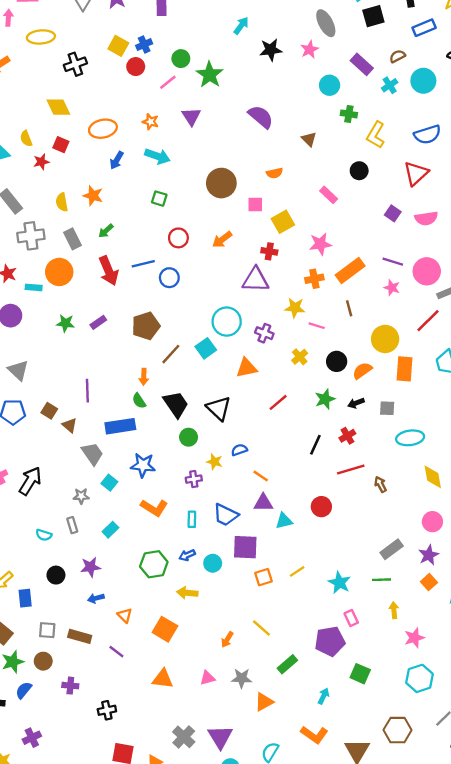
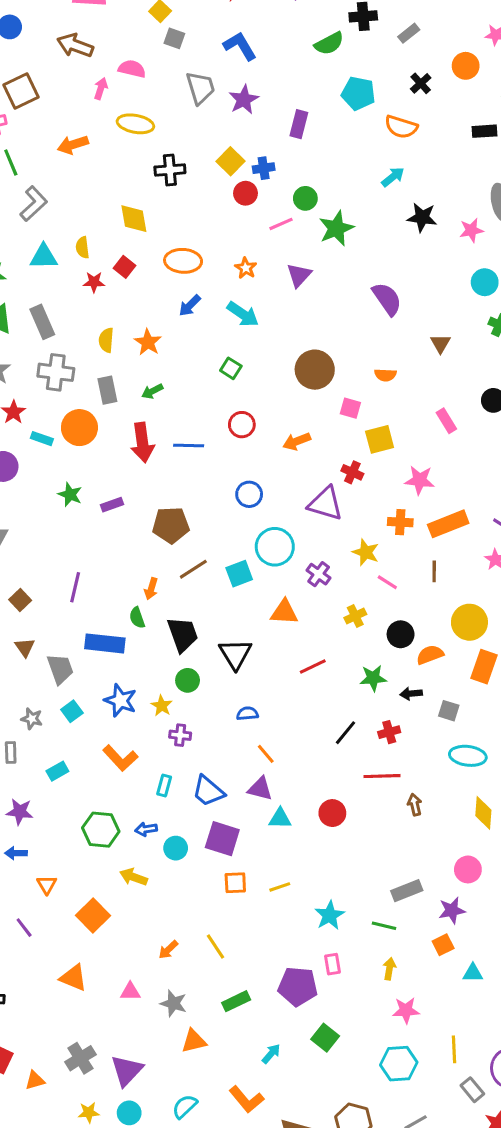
blue circle: (169, 278) -> (249, 494), moved
brown triangle: (70, 425) -> (25, 647), moved
yellow star: (214, 462) -> (162, 706), moved

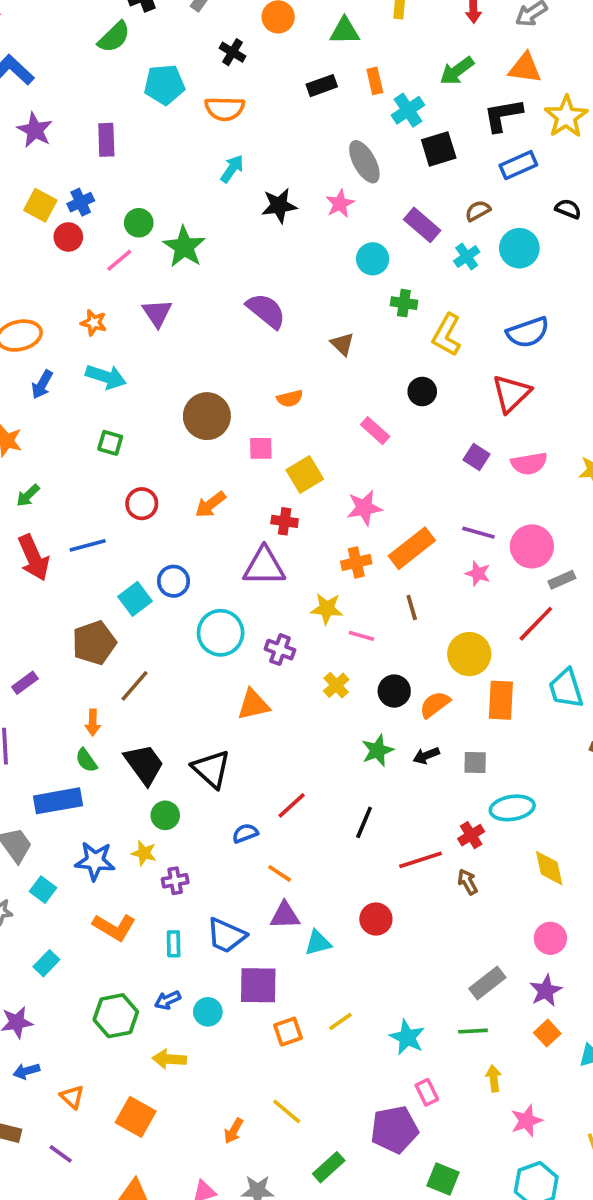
purple rectangle: (112, 505) -> (25, 683), moved
cyan square: (239, 574) -> (135, 599), moved
red line: (313, 667) -> (292, 805), moved
red cross: (389, 732) -> (471, 835), moved

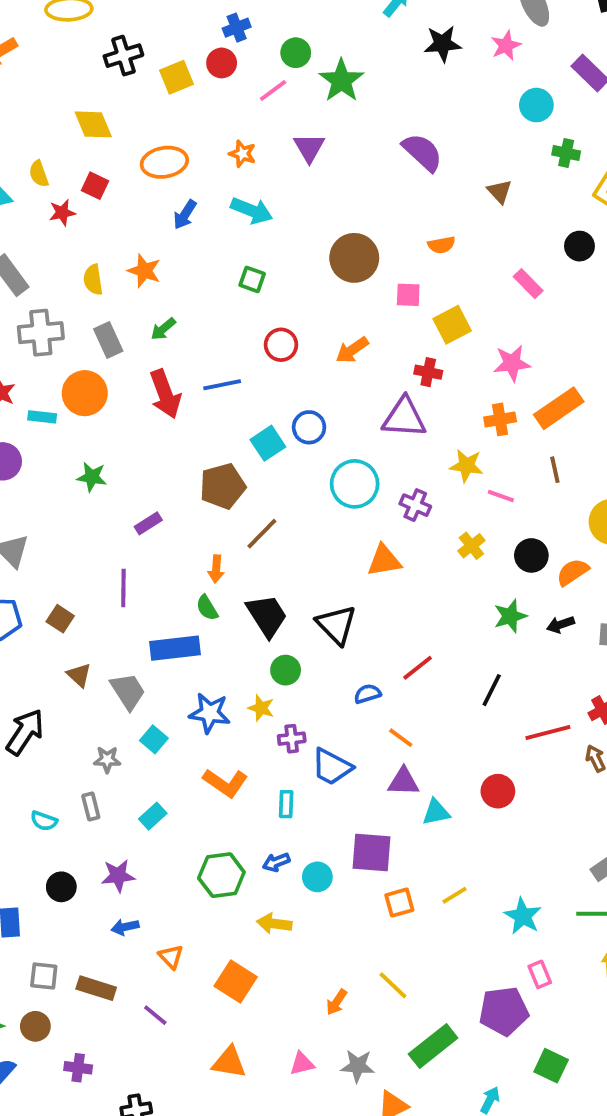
yellow square: (40, 205) -> (177, 77), moved, turned 36
blue trapezoid: (226, 936) -> (332, 767), moved
green rectangle: (329, 1167) -> (433, 1046), size x1.4

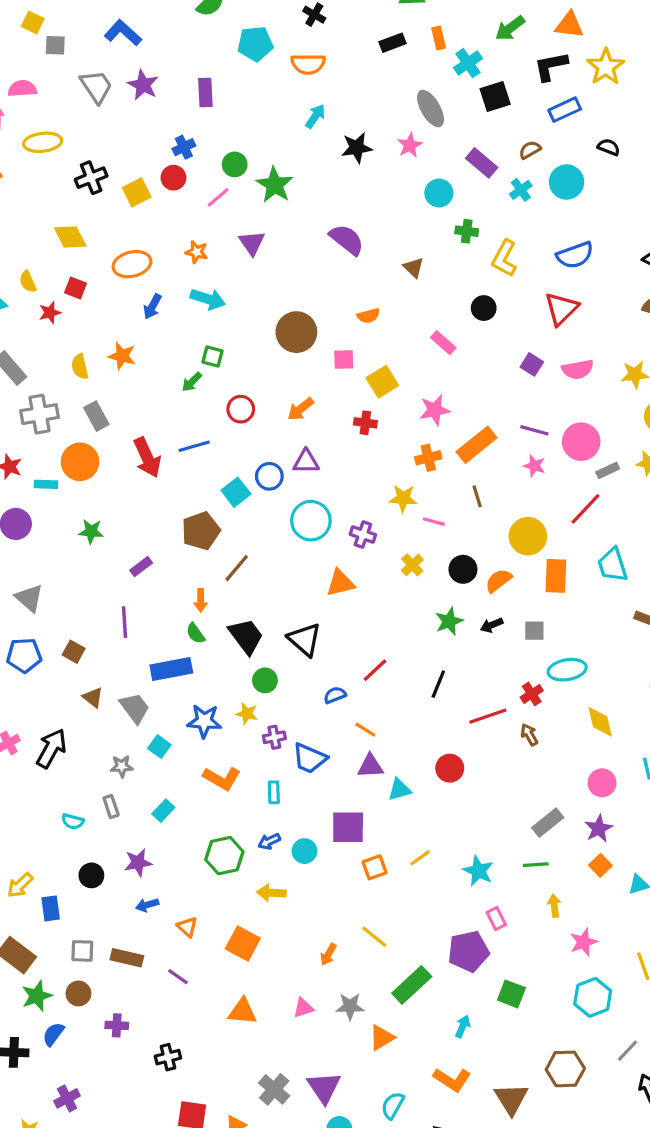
green arrow: (163, 329) -> (192, 382), moved
purple triangle: (404, 418) -> (306, 462), moved, size x0.7

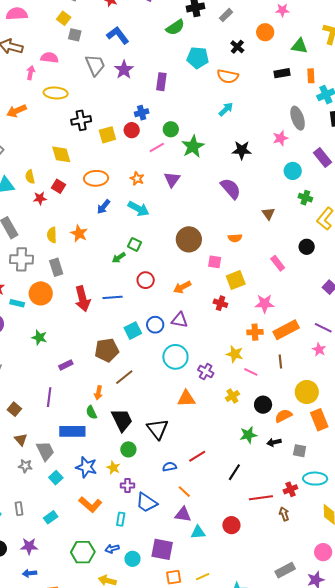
black star: (357, 148) -> (242, 150), moved
orange rectangle: (556, 576) -> (319, 420), turned -35
gray star: (122, 766) -> (25, 466), moved

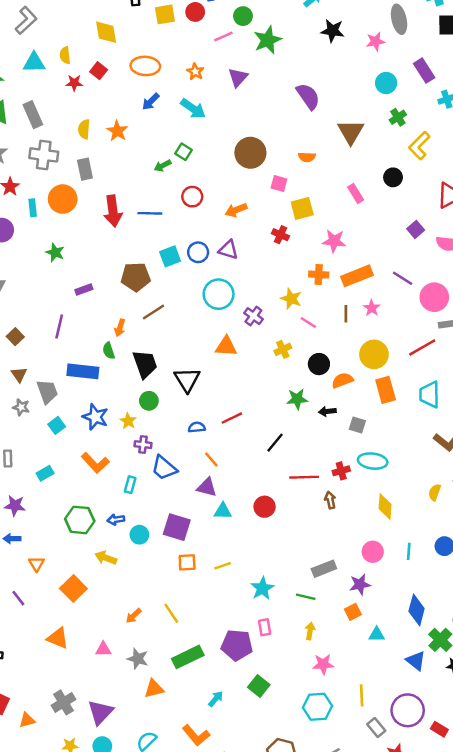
black star: (242, 150) -> (333, 31), moved
green cross: (305, 198) -> (398, 117), turned 32
brown triangle: (268, 214) -> (351, 132), size x1.6
cyan rectangle: (17, 303) -> (33, 208), turned 64
pink star: (319, 350) -> (372, 308), moved

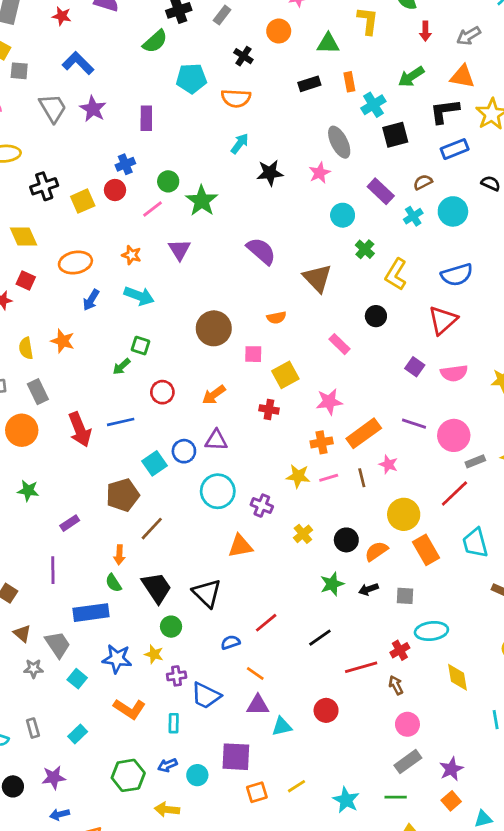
pink line: (308, 323) -> (329, 478), moved, turned -35
black line: (275, 443) -> (320, 638), turned 30
pink circle: (373, 552) -> (407, 724), moved

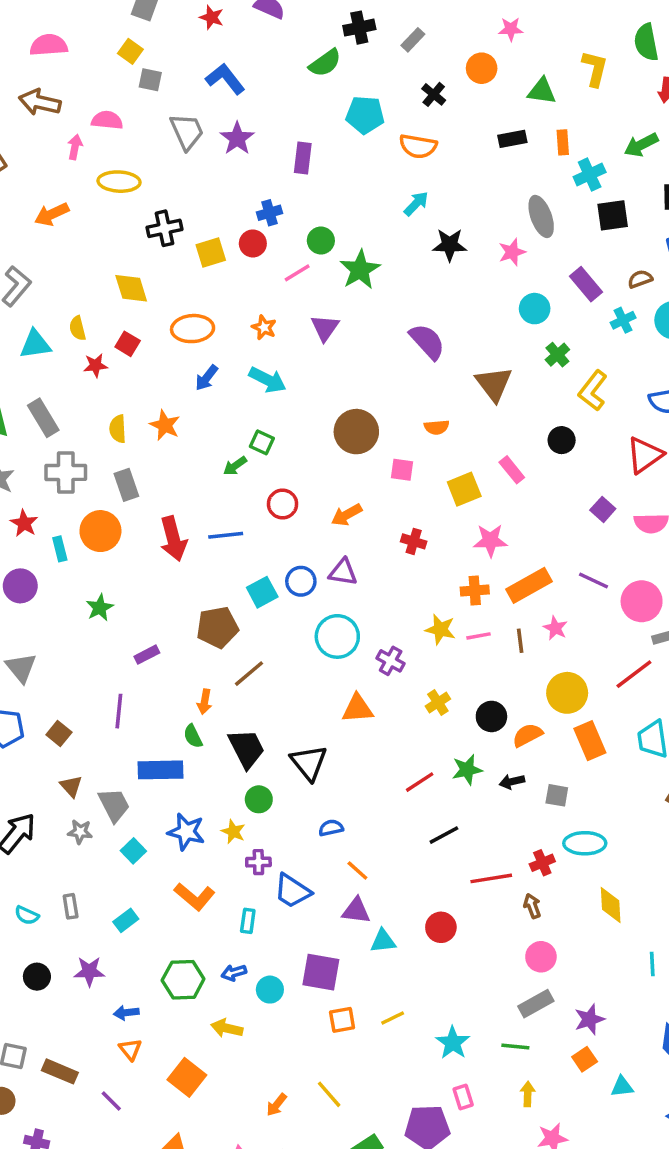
yellow square: (285, 375) -> (464, 489), moved
green star: (28, 491) -> (100, 608), turned 30
red line: (266, 623) -> (420, 782), moved
blue arrow: (60, 814) -> (126, 1013), moved

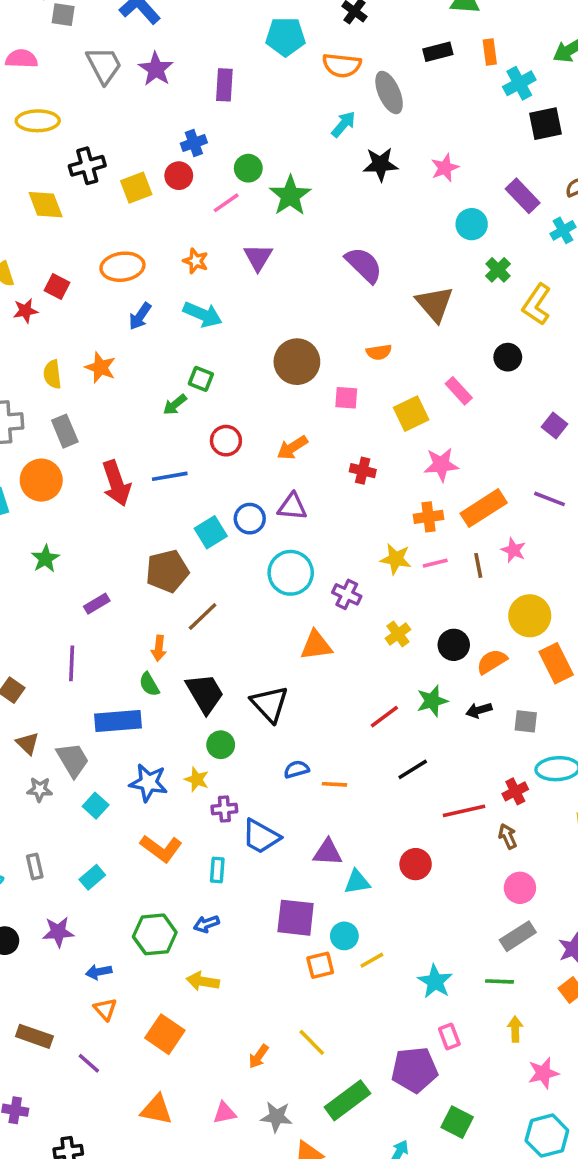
gray ellipse: (541, 216) -> (389, 93), moved
yellow diamond: (131, 288) -> (46, 205), moved
orange line: (357, 871) -> (334, 784), moved, turned -35
cyan circle: (270, 990) -> (344, 936), moved

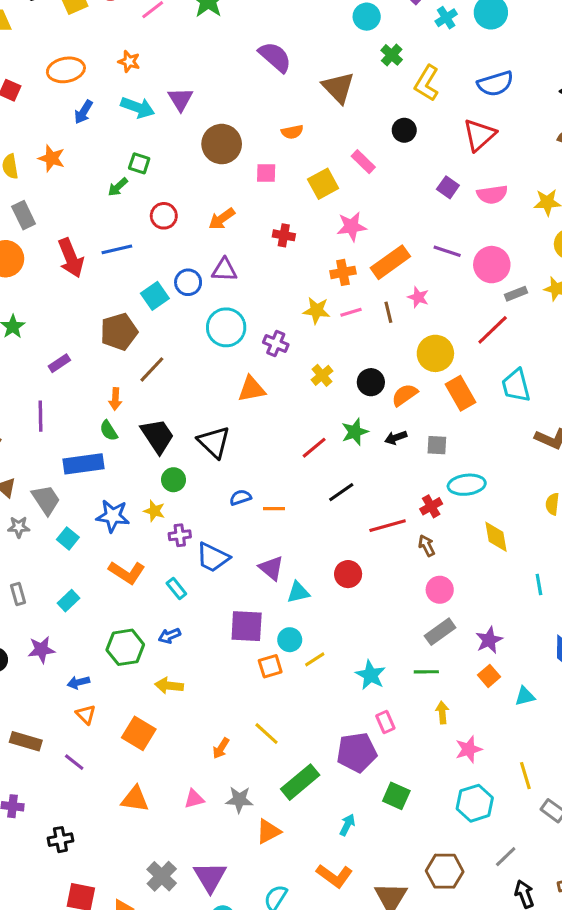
purple triangle: (258, 257) -> (180, 99), moved
purple triangle: (328, 852) -> (271, 568), turned 40
cyan rectangle: (217, 870) -> (176, 588), turned -40

